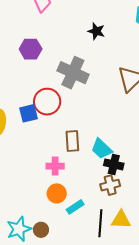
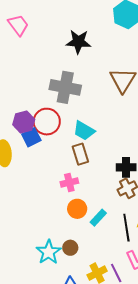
black star: (96, 31) -> (78, 42), size x1.4
purple hexagon: (31, 49) -> (24, 122), moved
cyan trapezoid: (102, 149) -> (84, 131), moved

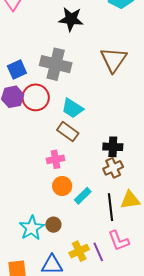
blue square: (31, 137) -> (17, 70), moved
brown rectangle: (80, 154) -> (68, 132), turned -40

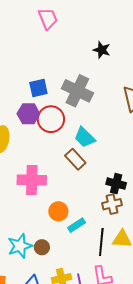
black star: (71, 19) -> (102, 50), size x0.7
pink cross: (55, 159) -> (32, 180), moved, size x1.6

